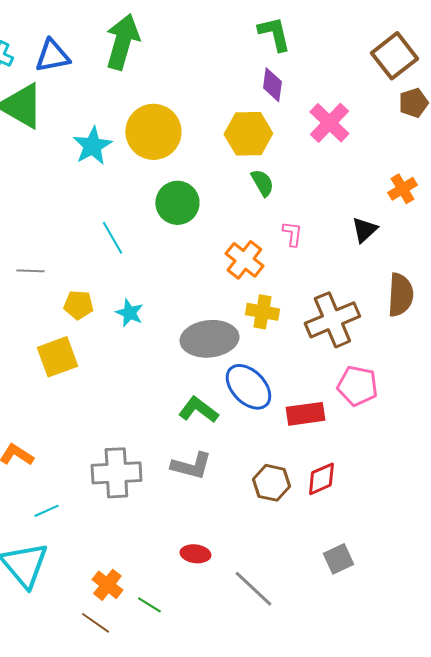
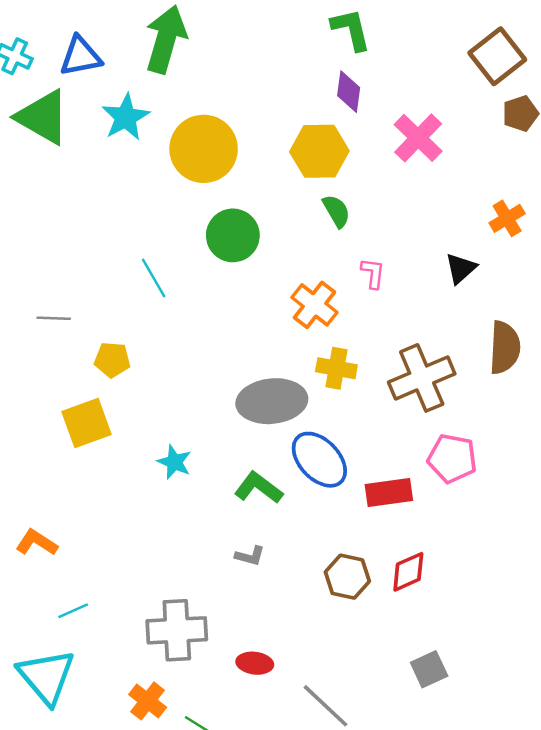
cyan star: (92, 146) -> (126, 117), moved
cyan star: (129, 313) -> (174, 462), moved
gray L-shape: (191, 466) -> (250, 556), size x0.6
gray cross: (116, 473) -> (177, 630), moved

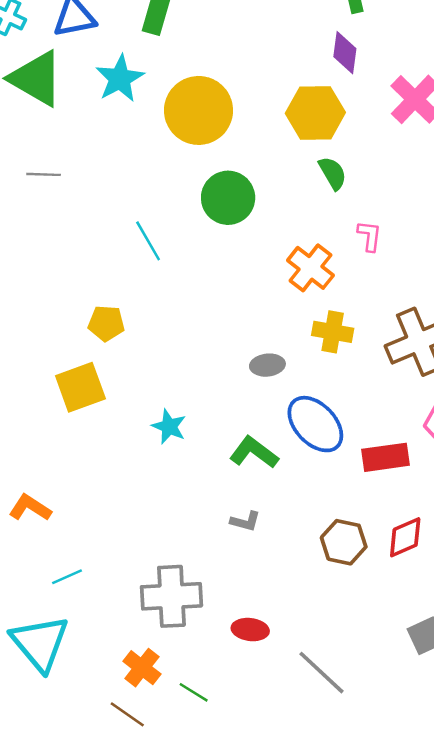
gray line: (54, 318) -> (44, 174), moved
gray ellipse: (272, 401) -> (267, 365), size x0.5

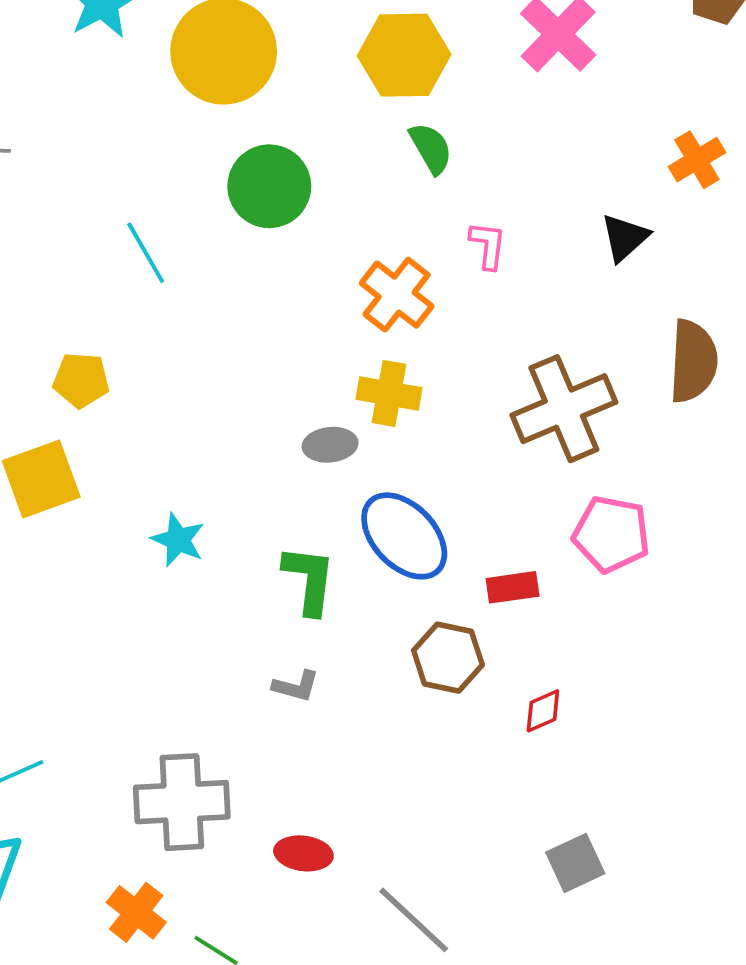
yellow cross: (333, 332) -> (389, 393), moved
green L-shape: (254, 452) -> (309, 580), turned 60
red rectangle: (386, 457) -> (513, 587), size x0.7
red diamond: (405, 537) -> (543, 711), size x0.7
brown hexagon: (344, 542) -> (448, 658), moved

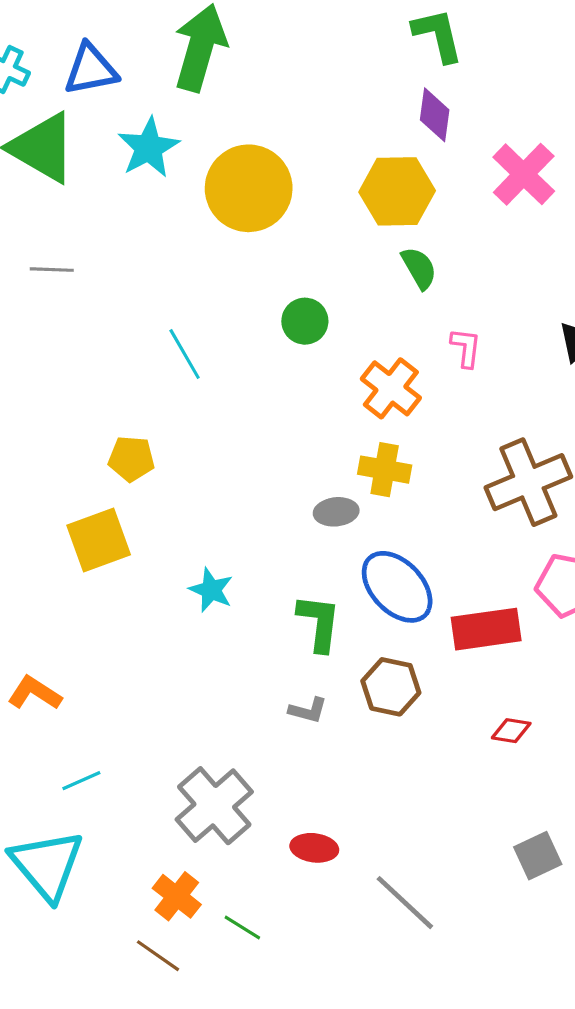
green circle: (269, 186) -> (305, 321), moved, size x0.7
red rectangle: (513, 587) -> (486, 629), size x1.6
brown hexagon: (448, 658) -> (391, 687), moved
red diamond: (543, 711) -> (511, 731), turned 33
gray cross: (182, 802) -> (214, 806), turned -38

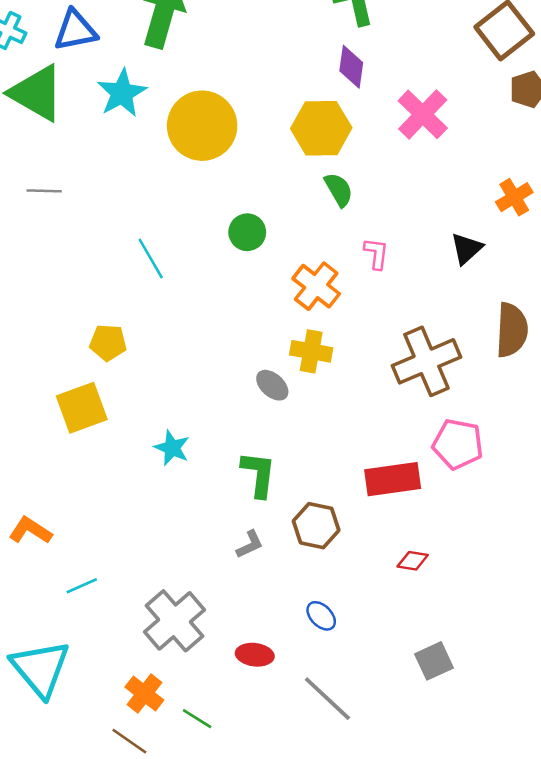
gray ellipse: (336, 512) -> (272, 385), turned 48
blue ellipse: (397, 587) -> (321, 616), moved, size x0.5
gray L-shape: (308, 710) -> (250, 544), turned -40
cyan line: (81, 781) -> (82, 586), moved

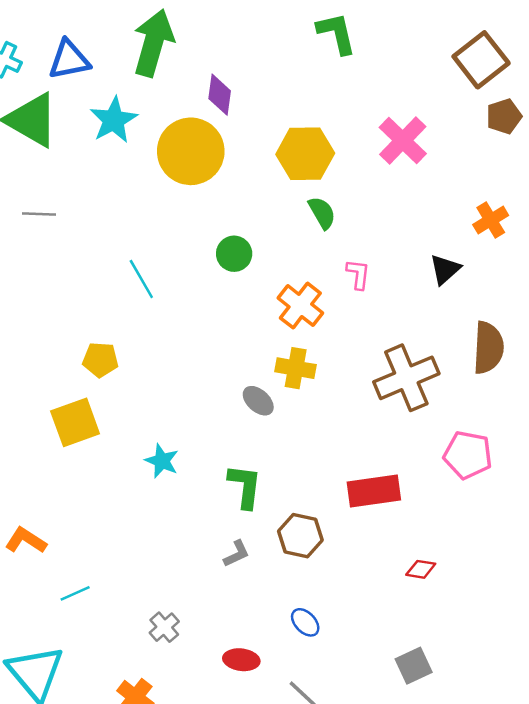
purple diamond: (351, 67) -> (220, 95), moved
pink pentagon: (458, 444) -> (468, 455), moved
red diamond: (413, 561) -> (421, 569), moved
gray cross: (174, 621) -> (164, 627), size x0.5

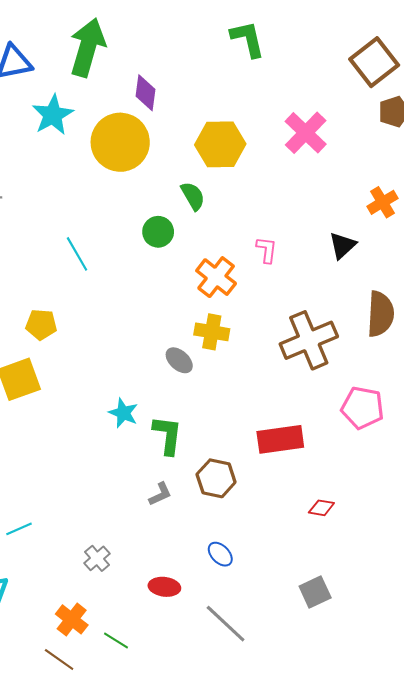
green semicircle: (322, 213) -> (193, 196), moved
cyan star: (162, 461) -> (123, 413), moved

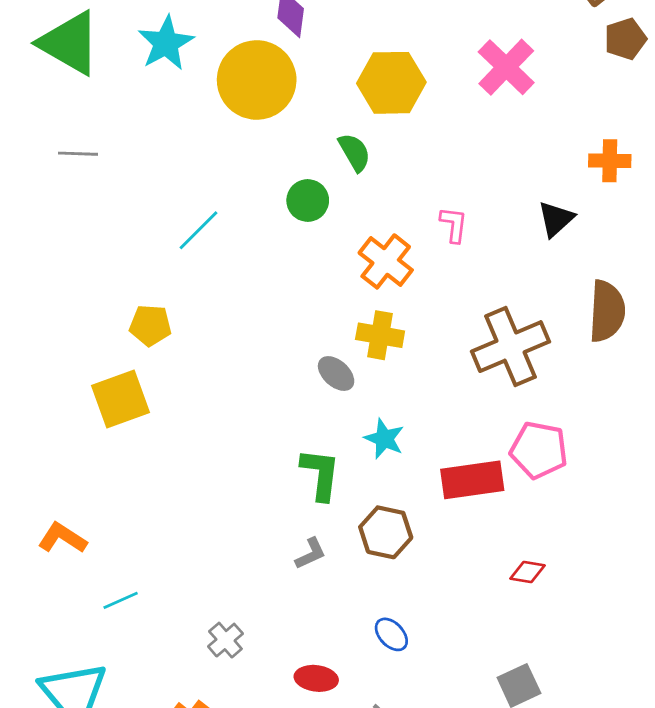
orange cross: (383, 202) -> (610, 161), turned 32
cyan line: (77, 254) -> (199, 230), turned 75
pink pentagon: (362, 408) -> (539, 450), moved
cyan star: (123, 413) -> (384, 439), moved

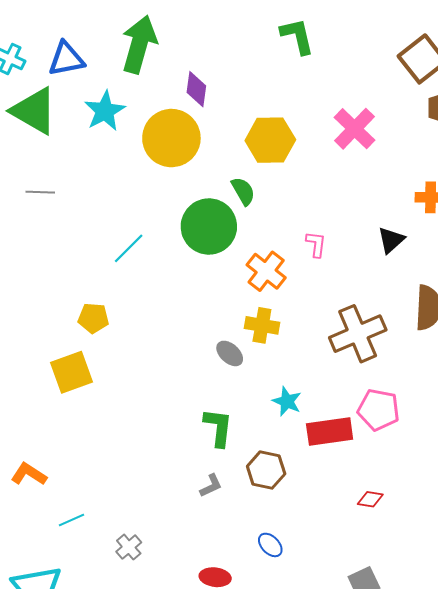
green circle: (308, 201) -> (209, 227), size x1.8
cyan star: (384, 439) -> (287, 401), moved
gray cross: (225, 640) -> (129, 547), moved

